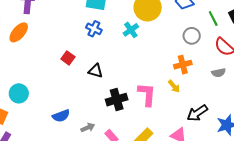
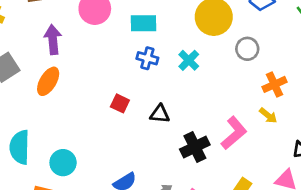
cyan cross: (131, 30) -> (189, 60), moved
gray circle: (192, 36) -> (247, 49), moved
pink L-shape: (147, 94) -> (234, 133), turned 55

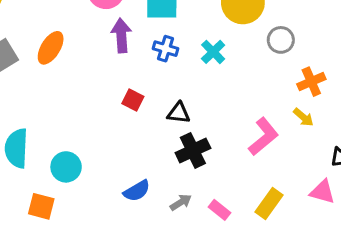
purple arrow: (53, 40) -> (121, 35), moved
orange ellipse: (48, 81) -> (51, 48), moved
black cross: (195, 147) -> (193, 150), moved

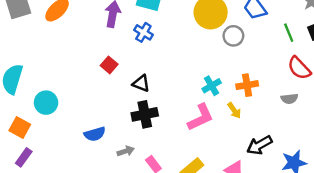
gray circle: (281, 40) -> (233, 36), moved
cyan cross: (213, 52) -> (212, 86), moved

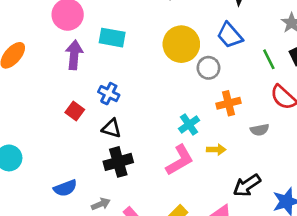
blue cross: (143, 32) -> (109, 94), moved
orange cross: (247, 85) -> (229, 103), moved
gray semicircle: (289, 99) -> (260, 130), moved
yellow arrow: (234, 110) -> (216, 150), turned -49

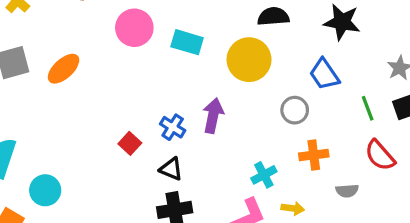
cyan rectangle: (112, 38) -> (187, 42), moved
yellow circle: (181, 44) -> (249, 60), moved
purple arrow: (74, 55) -> (213, 116), moved

